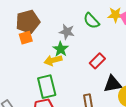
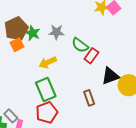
green semicircle: (91, 21) -> (80, 45), moved
green star: (61, 49) -> (33, 33), moved

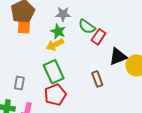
green star: (33, 33) -> (58, 31), moved
orange square: (17, 45) -> (24, 28), turned 32
gray rectangle: (11, 116) -> (19, 83), moved, turned 56

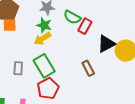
gray rectangle: (19, 83) -> (18, 68), moved

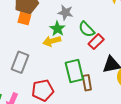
green rectangle: (44, 66) -> (74, 71), moved
gray rectangle: (18, 68) -> (20, 62), size x1.5

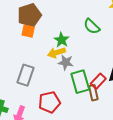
gray star: (65, 13) -> (66, 62), moved
green semicircle: (87, 29) -> (92, 26), moved
red rectangle: (96, 42) -> (98, 81), moved

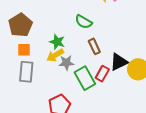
orange square: (28, 31) -> (24, 50), moved
gray rectangle: (26, 75) -> (26, 72), moved
brown rectangle: (93, 93) -> (94, 46), moved

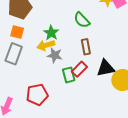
red rectangle: (102, 74) -> (79, 69), moved
green rectangle: (85, 78) -> (69, 75), size x0.7

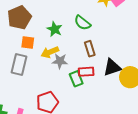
orange square: (17, 32) -> (28, 42), moved
green star: (51, 33) -> (55, 29), moved
red rectangle: (79, 69) -> (86, 72), turned 49

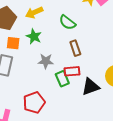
green star: (55, 29) -> (34, 36), moved
yellow arrow: (50, 52) -> (34, 12), moved
black triangle: (112, 67) -> (91, 87), moved

